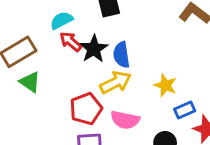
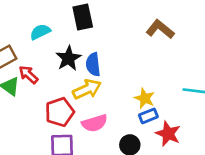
red arrow: (71, 42) -> (28, 75), moved
yellow star: (165, 85) -> (145, 98), moved
pink semicircle: (125, 120) -> (95, 123), turned -30

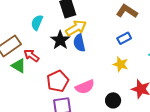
cyan semicircle: (40, 32) -> (37, 23), turned -35
yellow arrow: (87, 89) -> (76, 28), moved
blue rectangle: (148, 116) -> (124, 38), moved

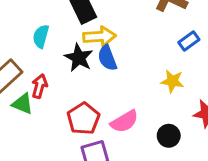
yellow arrow: (76, 28) -> (100, 37), turned 35
blue rectangle: (124, 38) -> (189, 41), moved
red arrow: (31, 56) -> (39, 86), turned 77

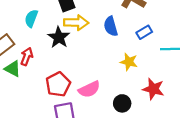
blue semicircle: (107, 58) -> (111, 26), moved

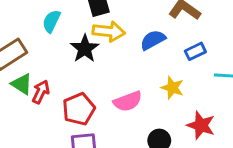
blue semicircle: (111, 26) -> (153, 40), turned 72
red arrow: (27, 56) -> (41, 92), moved
pink semicircle: (89, 89) -> (128, 101), moved

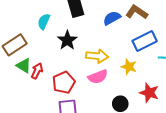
yellow arrow: (109, 31) -> (97, 56), moved
blue semicircle: (153, 40) -> (112, 18), moved
blue rectangle: (195, 51) -> (145, 41), size x1.6

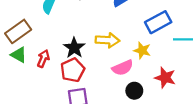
black star: (67, 40) -> (74, 48), moved
green triangle: (24, 66) -> (19, 55), moved
pink semicircle: (98, 77) -> (123, 68), moved

